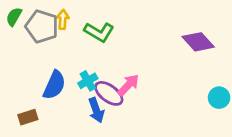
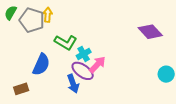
green L-shape: (99, 32) -> (66, 42), moved
cyan cross: (88, 81) -> (84, 54), moved

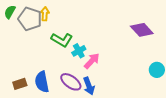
blue semicircle: (41, 65) -> (42, 82), moved, turned 145
purple ellipse: (83, 71) -> (71, 82), moved
blue arrow: (73, 84) -> (89, 86), moved

